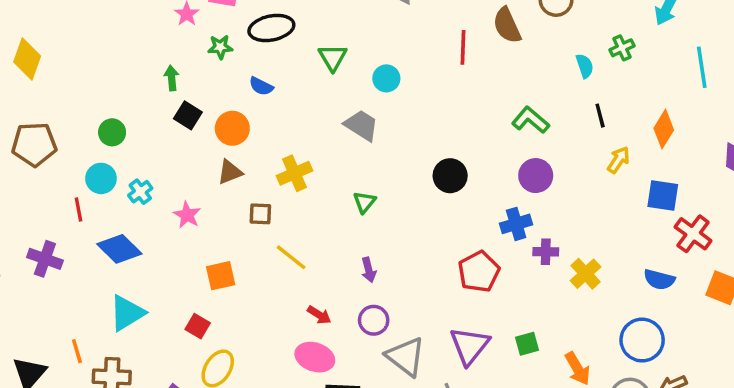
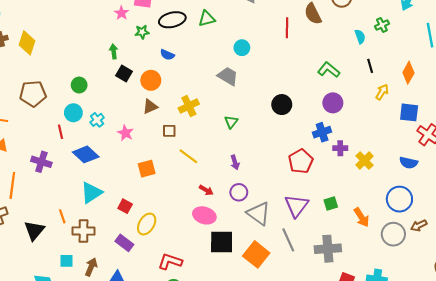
green triangle: (333, 57) -> (207, 19), moved, turned 48
red square: (198, 326) -> (125, 206), moved

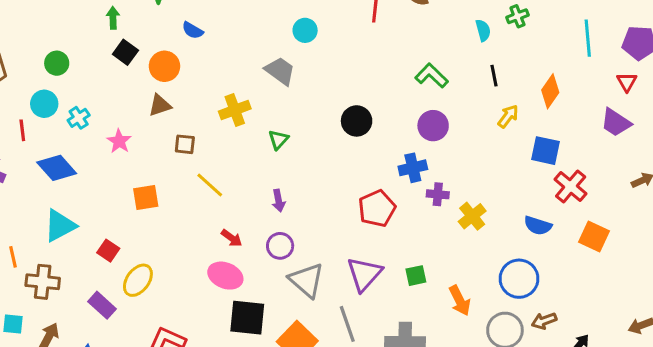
yellow cross: (189, 106) -> (235, 110), moved

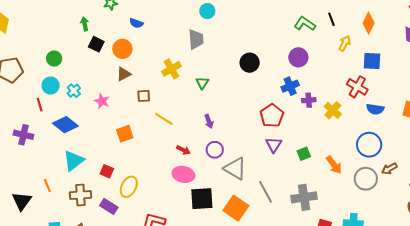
gray trapezoid: (280, 71) -> (196, 39), turned 60
green L-shape: (432, 76) -> (305, 24), moved
red cross: (571, 187) -> (357, 87), moved
purple triangle: (364, 274) -> (274, 145), moved, size x0.7
brown cross: (43, 282) -> (80, 195), moved

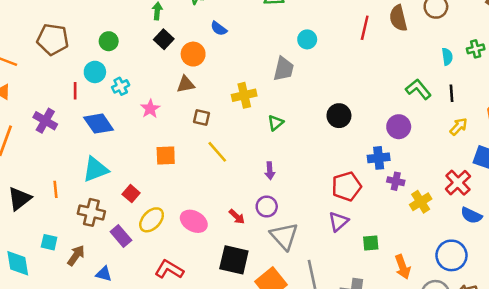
red arrow: (183, 150) -> (237, 217), moved
pink ellipse: (183, 174) -> (194, 221), moved

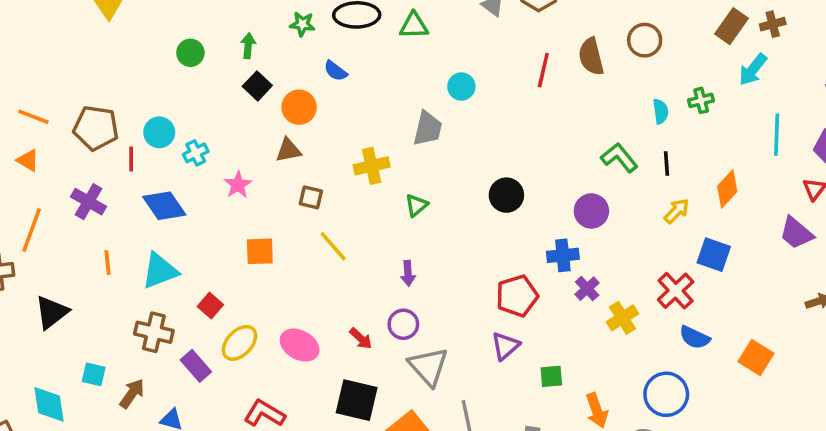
brown pentagon: (53, 39) -> (96, 128), moved
green circle: (109, 41) -> (190, 53), moved
purple cross: (396, 181) -> (587, 289), turned 35
orange line: (56, 189) -> (108, 263), moved

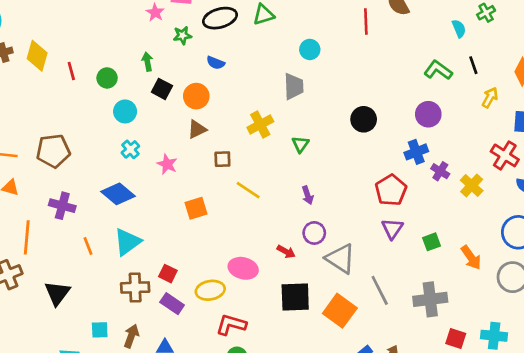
cyan circle: (159, 132) -> (125, 111), moved
red line: (131, 159) -> (71, 71), moved
red square: (210, 306) -> (168, 274), moved
yellow ellipse: (240, 343) -> (210, 290), moved, turned 52

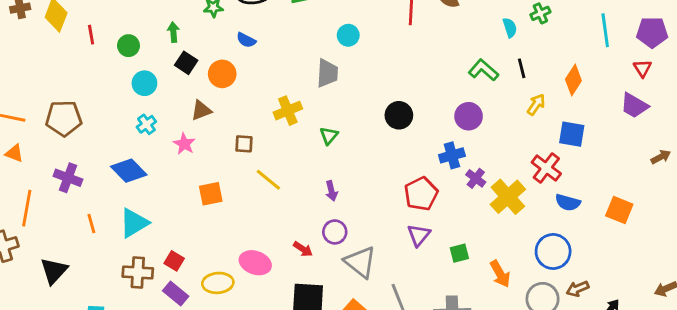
brown triangle: (197, 129) -> (201, 110), moved
yellow cross: (472, 185) -> (508, 197), size x1.4

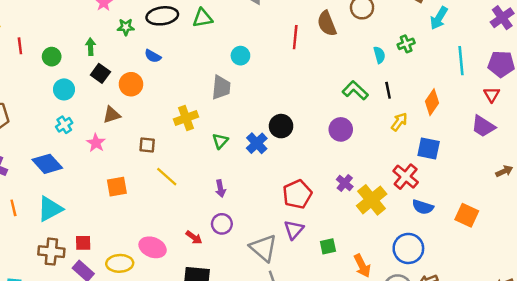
blue cross: (452, 155) -> (257, 143), moved, turned -30
red square: (174, 261) -> (83, 243), turned -35
gray triangle: (360, 262) -> (263, 248), moved

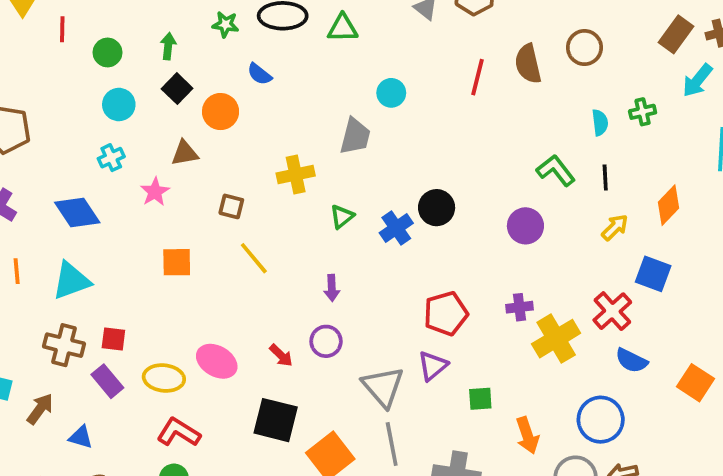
purple cross: (345, 183) -> (519, 307), turned 35

